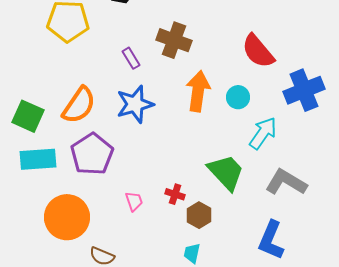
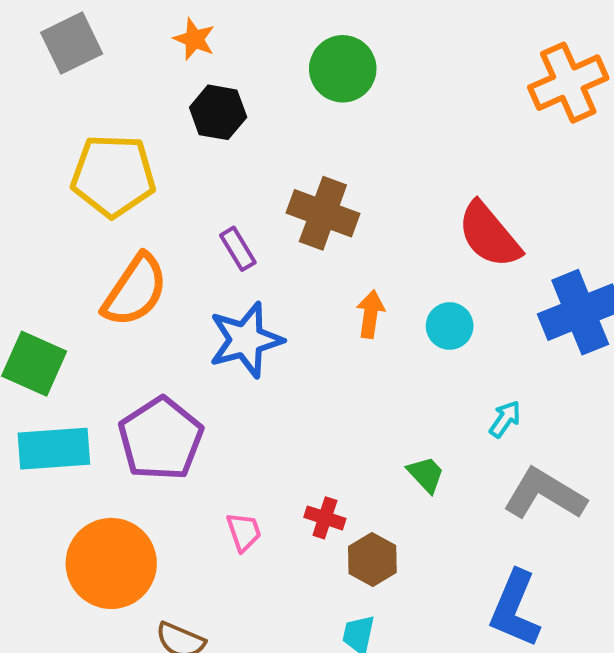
orange arrow: (198, 91) -> (370, 314), size x0.6
orange semicircle: (79, 105) -> (135, 290), moved
cyan arrow: (263, 133) -> (505, 419), moved, size x0.6
green trapezoid: (226, 172) -> (426, 474), size x0.5

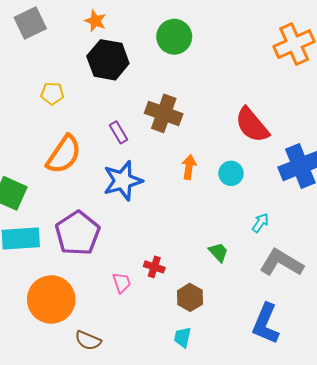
black hexagon: (218, 112) -> (108, 60), size x1.4
yellow pentagon: (113, 176) -> (52, 93), size x0.5
red cross: (325, 518) -> (154, 267), moved

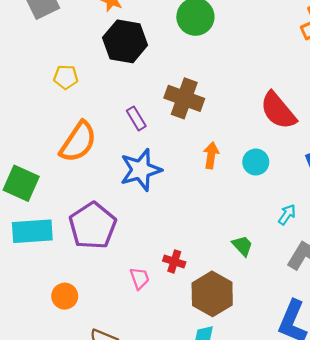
brown hexagon: (190, 297) -> (212, 294), size x1.5
orange circle: (51, 299) -> (65, 296), size x0.5

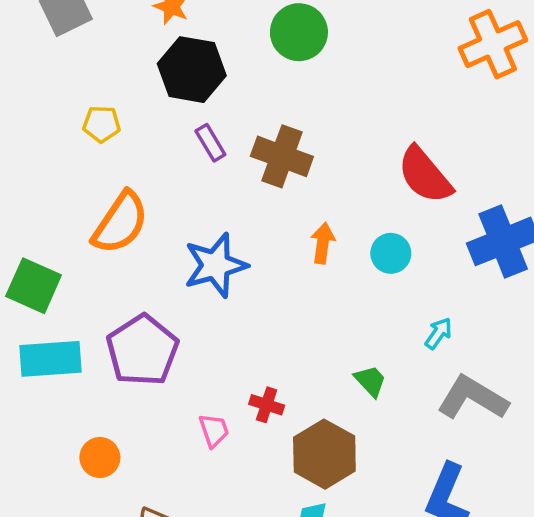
purple rectangle: (136, 118) -> (210, 143), moved

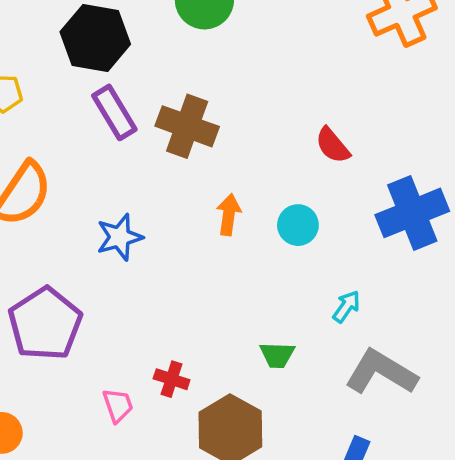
purple rectangle: (210, 143) -> (114, 112), size x1.4
red semicircle: (425, 175) -> (333, 145), size x0.6
blue star: (216, 265) -> (120, 237), size x0.7
green trapezoid: (370, 381) -> (277, 355), turned 135

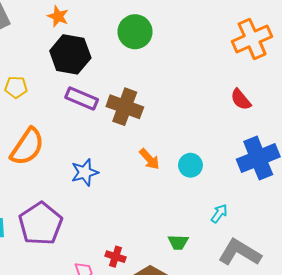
purple rectangle: (114, 112) -> (82, 98), turned -36
red semicircle: (333, 145) -> (241, 100), moved
orange arrow: (229, 215) -> (149, 159), turned 130

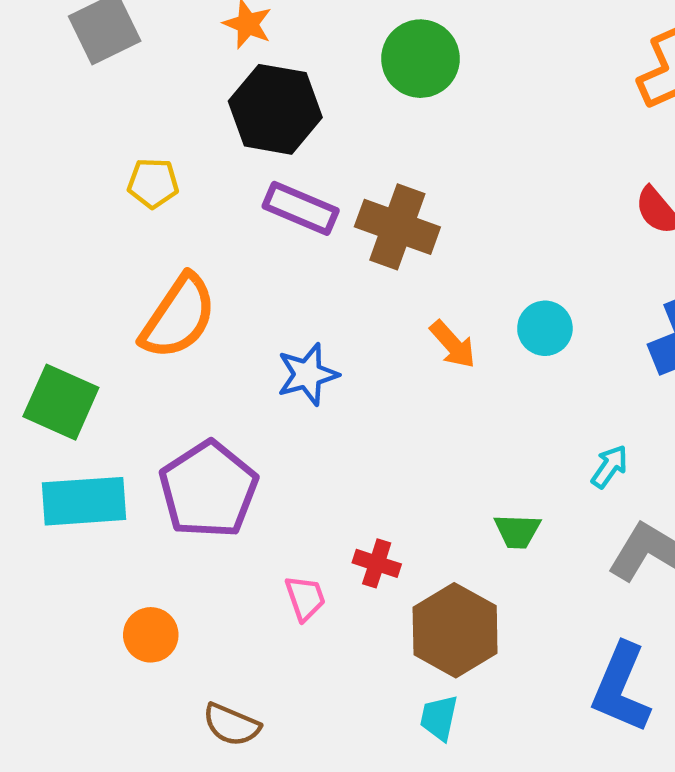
cyan circle: (190, 165) -> (545, 328), moved

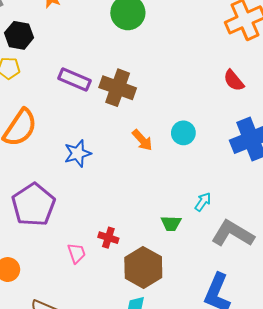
black hexagon: (275, 109) -> (19, 35), moved, size x0.7
cyan arrow: (609, 467) -> (203, 202), moved

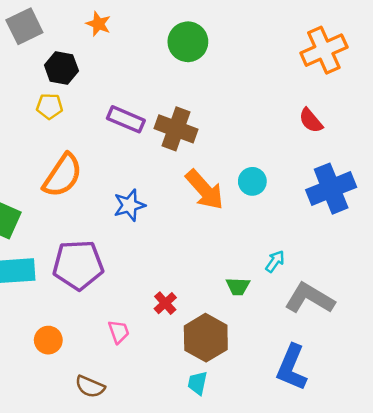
orange arrow: (142, 140) -> (205, 190), size x1.6
purple pentagon: (33, 205) -> (78, 265), turned 30
red cross: (108, 238) -> (165, 303), turned 30
pink trapezoid: (77, 253) -> (119, 332), moved

